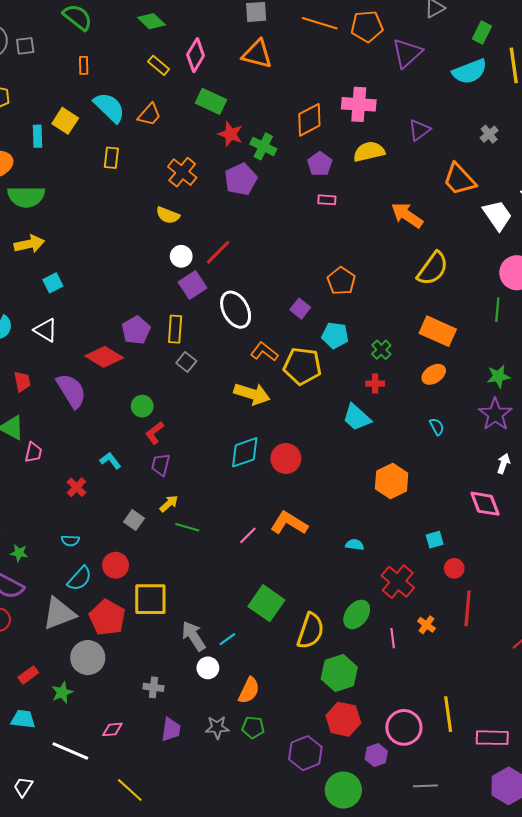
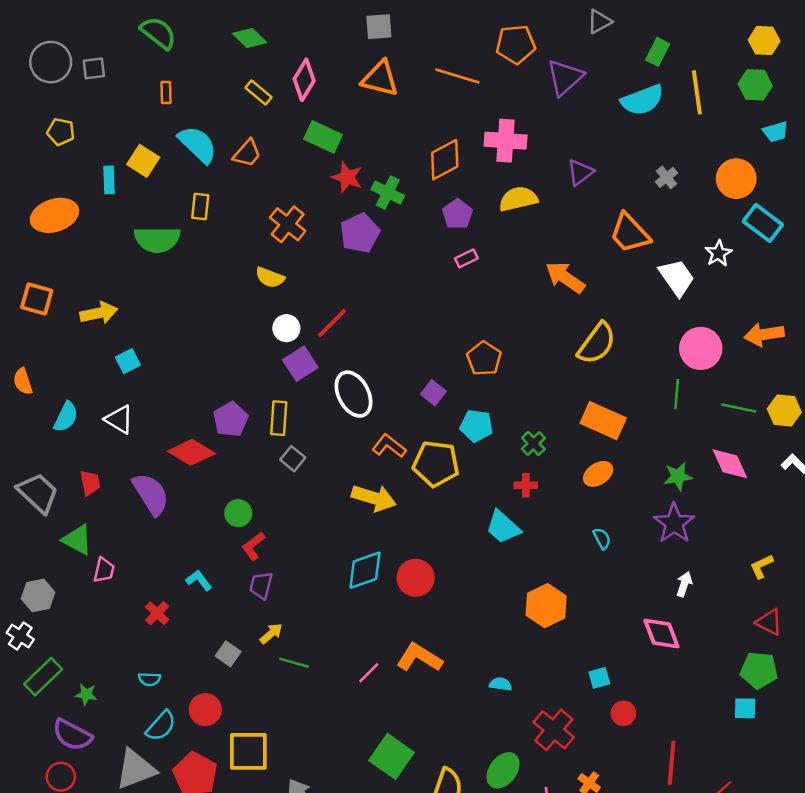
orange line: (320, 23) -> (457, 76), moved
green semicircle: (26, 197) -> (157, 239), moved
pink rectangle: (327, 200) -> (466, 258), turned -30
red line: (468, 608) -> (672, 763), moved

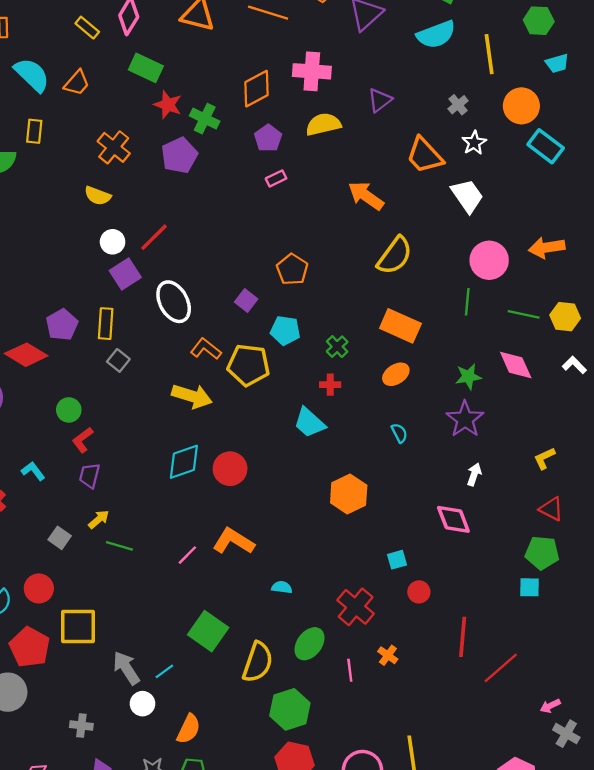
yellow line: (697, 92) -> (489, 54), moved
white star: (718, 253) -> (474, 143), moved
cyan semicircle: (501, 684) -> (282, 587), moved

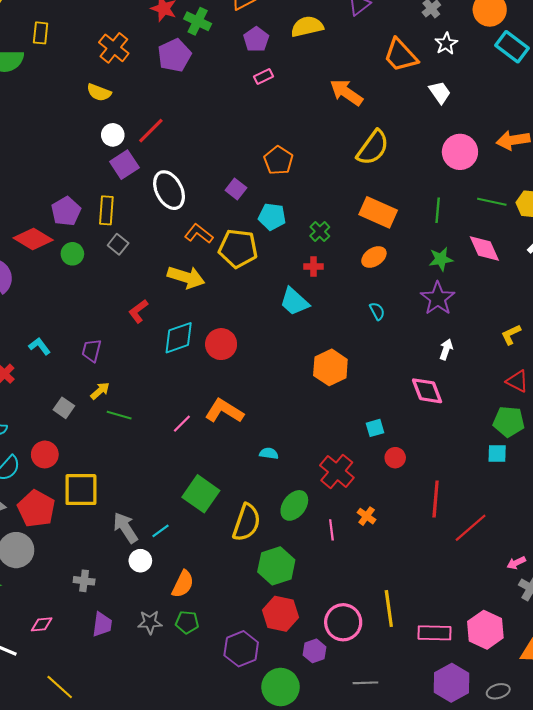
white trapezoid: (467, 196) -> (440, 92), size x0.7
green line: (467, 302) -> (438, 210), moved
green circle: (69, 410) -> (72, 254), moved
red L-shape: (83, 440) -> (138, 311), moved

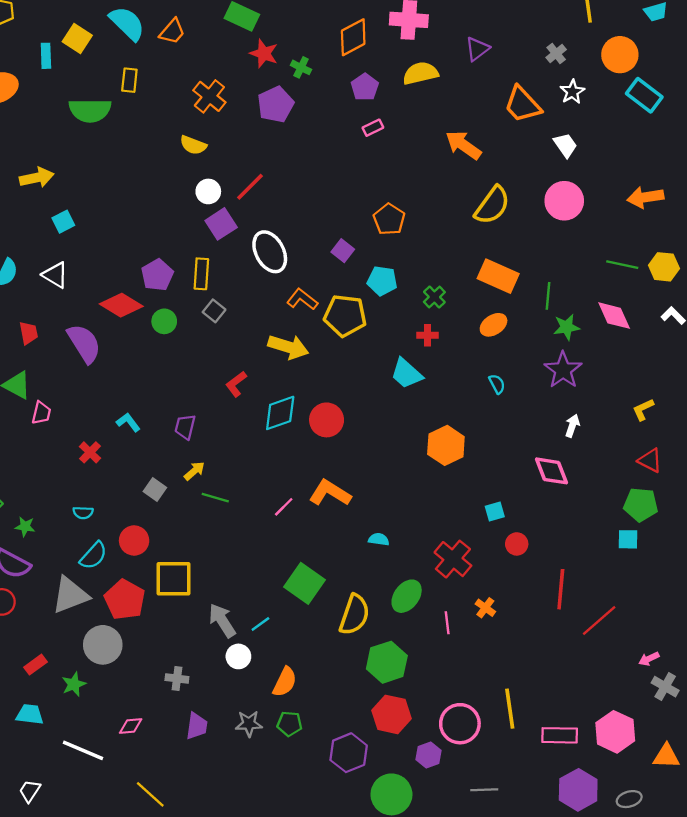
green cross: (198, 21) -> (301, 67), size x0.7
pink circle: (460, 152) -> (564, 201), moved
green line: (438, 210) -> (548, 296), moved

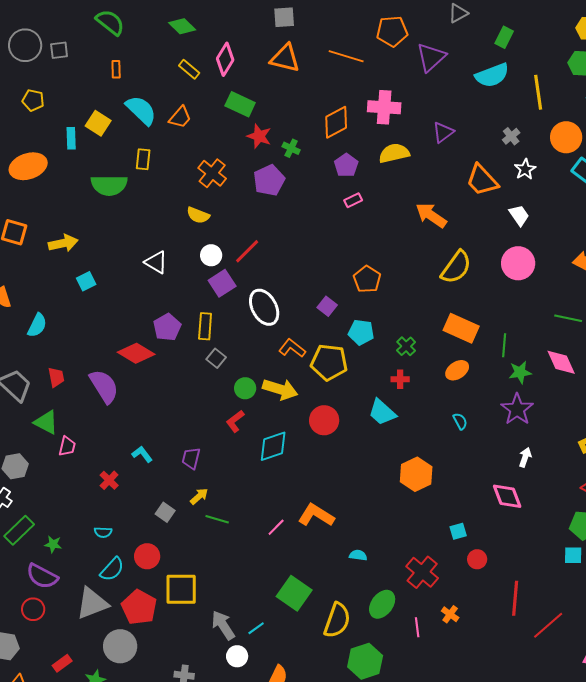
white triangle: (55, 275) -> (156, 262), moved
green circle: (164, 321) -> (245, 388), moved
red circle: (327, 420) -> (324, 420), moved

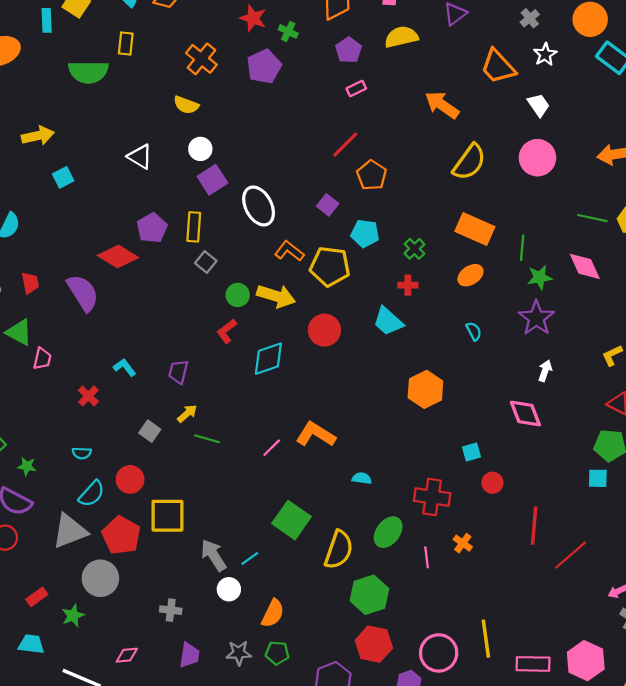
red line: (247, 251) -> (345, 145), moved
red cross: (422, 572) -> (432, 497), turned -32

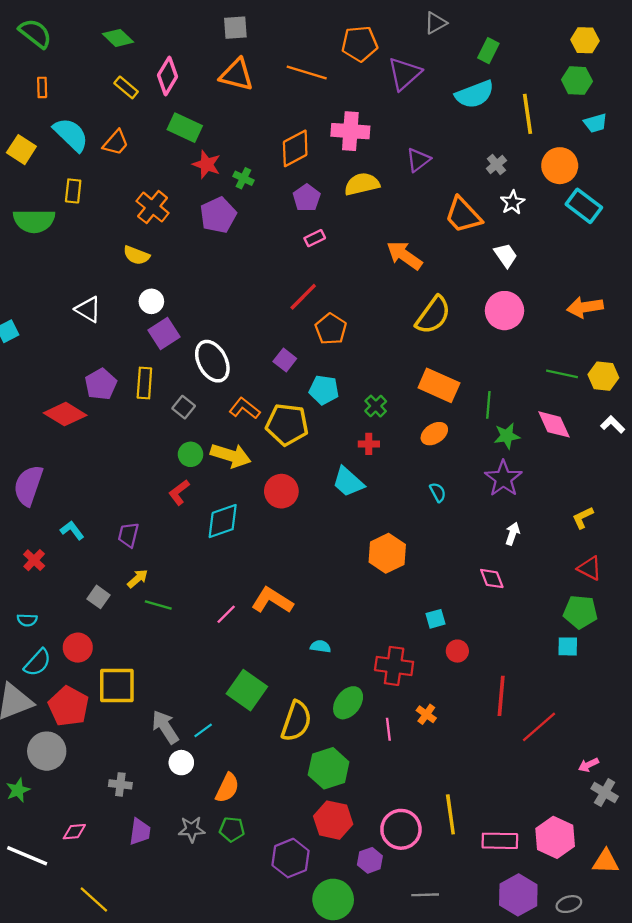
gray square: (206, 262) -> (184, 407), moved
purple semicircle: (83, 293) -> (28, 485), moved, turned -129
pink diamond: (525, 414) -> (492, 579), size x0.7

